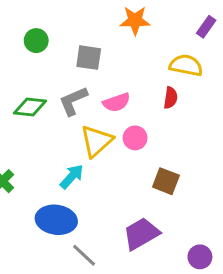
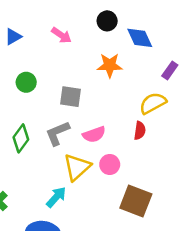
yellow semicircle: (186, 65) -> (153, 103), turned -40
green diamond: (30, 107) -> (21, 138), turned -60
brown square: (166, 181) -> (136, 201), size x1.4

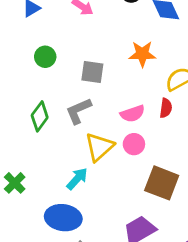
orange star: (110, 65) -> (142, 54), moved
pink semicircle: (94, 134) -> (133, 114), moved

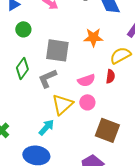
green circle: (45, 57) -> (23, 29), moved
gray square: (92, 72) -> (57, 50), size x1.4
green diamond: (40, 116) -> (22, 68), moved

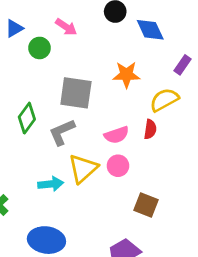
green circle: (23, 29) -> (39, 48), moved
cyan arrow: (46, 127) -> (51, 184), moved, turned 42
brown square: (107, 130) -> (146, 205), size x0.7

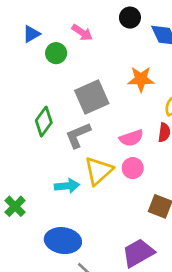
gray square: (76, 93) -> (92, 97), turned -32

